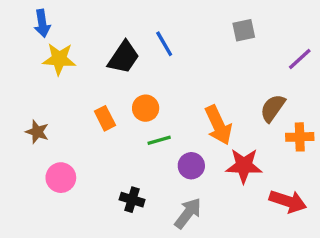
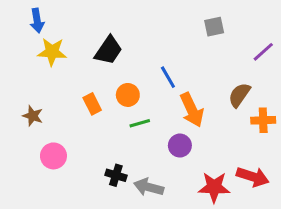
blue line: (164, 44) -> (168, 77), moved
purple circle: (191, 166) -> (180, 146), moved
red star: (244, 166) -> (214, 187), moved
gray arrow: (188, 213) -> (149, 187), moved, turned -112

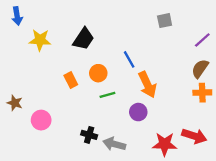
blue arrow: (37, 21) -> (17, 16), moved
brown semicircle: (239, 95) -> (200, 69), moved
brown star: (33, 116) -> (15, 103), moved

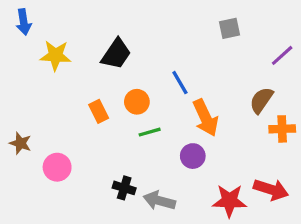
brown semicircle: (200, 69) -> (261, 100), moved

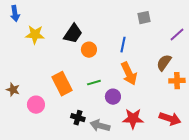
blue line: (180, 83) -> (123, 45), moved, turned 42
orange circle: (137, 102) -> (89, 50), moved
orange rectangle: (99, 111) -> (62, 84), moved, size x1.6
purple circle: (193, 156) -> (113, 97), moved
red star: (229, 201) -> (133, 119), moved

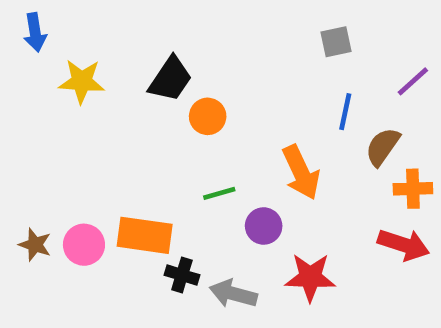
blue line: (123, 45) -> (345, 112), moved
orange rectangle: (62, 84) -> (145, 235), moved, turned -55
brown star: (13, 90) -> (35, 245), moved
red arrow: (170, 119) -> (404, 245), moved

